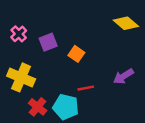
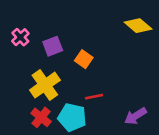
purple arrow: (123, 76) -> (135, 116), moved
yellow cross: (21, 77) -> (45, 85), moved, turned 32

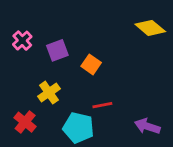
yellow cross: (45, 85) -> (49, 93), size x0.7
purple arrow: (135, 116) -> (147, 126), turned 50
red cross: (41, 117) -> (25, 122), moved

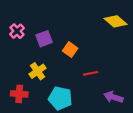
red line: (102, 105) -> (91, 73), moved
red cross: (25, 122) -> (19, 94), turned -35

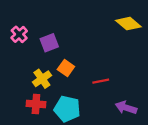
orange square: (70, 50) -> (66, 68), moved
red cross: (19, 94) -> (36, 104), moved

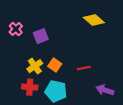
yellow diamond: (128, 24) -> (94, 20), moved
orange square: (66, 68) -> (55, 65), moved

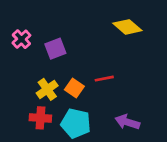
red line: (84, 68) -> (104, 79), moved
purple arrow: (105, 90) -> (127, 122), moved

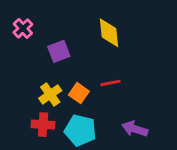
yellow diamond: (127, 27) -> (109, 33), moved, turned 44
pink cross: (21, 39) -> (23, 28), moved

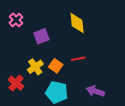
red cross: (43, 125) -> (16, 83), moved, turned 35

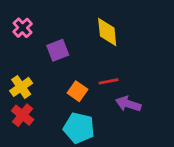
yellow cross: (35, 67) -> (21, 87), moved
purple arrow: (95, 91) -> (128, 104), moved

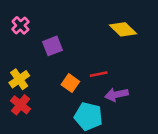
yellow diamond: (107, 32) -> (123, 29), moved, turned -40
purple arrow: (128, 104) -> (116, 95), turned -30
cyan pentagon: (79, 128) -> (88, 116), moved

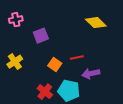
pink cross: (20, 25) -> (16, 20), turned 32
red cross: (20, 105) -> (45, 92), moved

